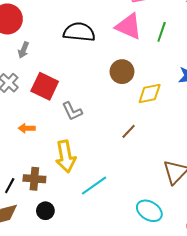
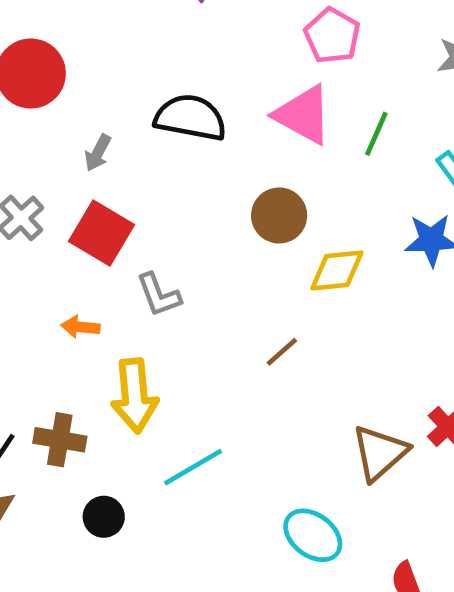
gray arrow: (23, 50) -> (98, 153), moved
orange arrow: (27, 128) -> (80, 327), moved
black circle: (45, 211) -> (104, 517), moved

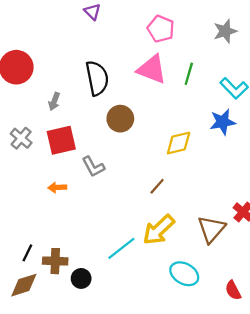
black semicircle: (190, 118) -> (97, 78), turned 76
brown circle: (279, 215) -> (120, 119), moved
red square: (102, 233) -> (61, 140), turned -36
yellow arrow: (135, 396) -> (159, 230), moved, turned 60
brown cross: (60, 440) -> (55, 261), moved

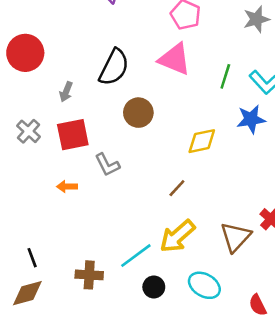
green line: (189, 74) -> (225, 76), moved
black semicircle: (97, 78) -> (114, 67), turned 36
black line: (27, 253) -> (32, 258), turned -48
brown cross: (55, 261) -> (89, 275), moved
black circle: (81, 278) -> (154, 287), moved

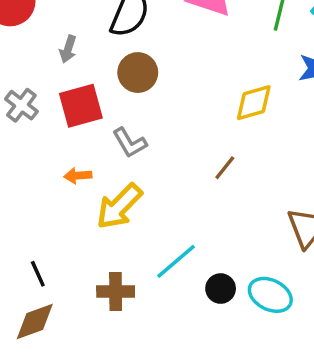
brown circle: (138, 113) -> (138, 73), moved
yellow arrow: (177, 236) -> (119, 206), moved
black circle: (154, 287) -> (221, 289), moved

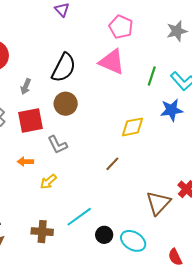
yellow arrow: (119, 206) -> (48, 182), size x0.6

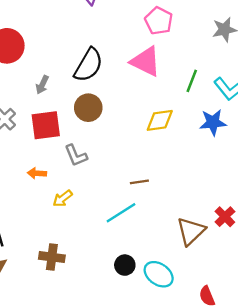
yellow diamond: (133, 127) -> (160, 120), moved
brown line: (112, 164) -> (139, 182), turned 35
cyan line: (79, 217) -> (121, 213), moved

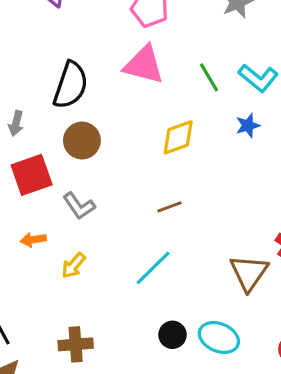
green line: (192, 81) -> (209, 77), turned -40
blue star: (213, 122) -> (248, 126), size x0.7
brown line: (139, 182) -> (169, 207), moved

